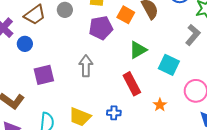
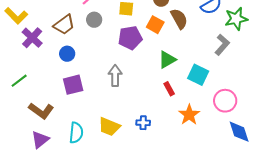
blue circle: (25, 44) -> (67, 54), moved
red rectangle: (132, 84) -> (169, 89), moved, size x0.6
orange star: (160, 105) -> (189, 115), size x1.5

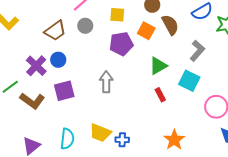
purple cross: (32, 38) -> (36, 66), moved
gray L-shape: (222, 45) -> (197, 51), moved
brown L-shape: (41, 111) -> (32, 101), moved
orange star: (189, 115) -> (174, 140), moved
blue cross: (143, 123) -> (122, 140), moved

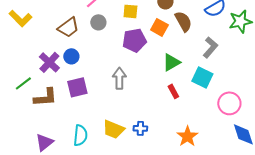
brown L-shape: (32, 101) -> (45, 97), turned -40
blue cross: (122, 140) -> (140, 128), moved

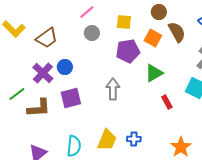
brown trapezoid: (68, 27) -> (47, 38), moved
green triangle: (171, 62) -> (154, 73), moved
yellow trapezoid: (113, 129) -> (107, 140), turned -90

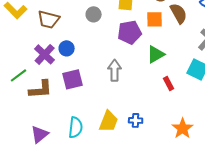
brown trapezoid: (47, 38) -> (49, 19), turned 50
orange square: (153, 38) -> (155, 19), turned -30

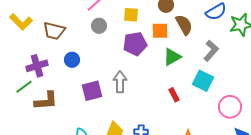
purple cross: (45, 54) -> (37, 66), moved, turned 30
green triangle: (156, 54) -> (172, 57), moved
purple square: (73, 79) -> (92, 91), moved

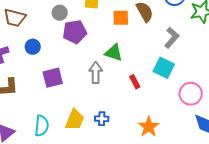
purple pentagon: (135, 44) -> (75, 32), moved
green triangle: (172, 57) -> (114, 53), moved, turned 48
gray arrow: (120, 82) -> (96, 73), moved

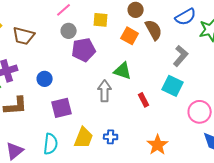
orange square: (121, 18) -> (130, 36), turned 30
blue circle: (33, 47) -> (45, 79), moved
purple square: (53, 78) -> (62, 108), moved

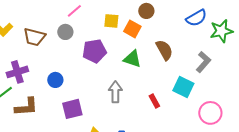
brown semicircle: (154, 30) -> (164, 50), moved
gray circle: (69, 31) -> (65, 32), moved
orange square: (130, 36) -> (132, 29), moved
gray L-shape: (181, 56) -> (203, 62), moved
green triangle: (123, 71) -> (132, 59), moved

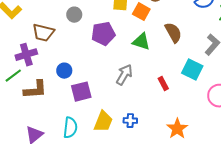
brown trapezoid: (34, 37) -> (43, 33), moved
blue circle: (55, 80) -> (64, 71), moved
gray arrow: (115, 92) -> (124, 75), turned 30

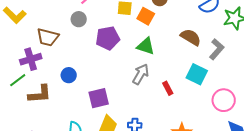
brown semicircle: (173, 33) -> (191, 37), moved, turned -30
gray arrow: (124, 75) -> (141, 74), moved
purple square: (81, 92) -> (99, 98), moved

